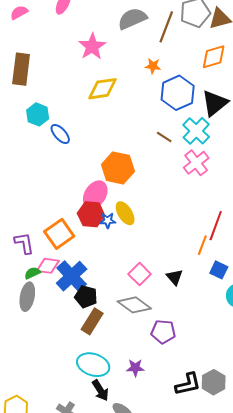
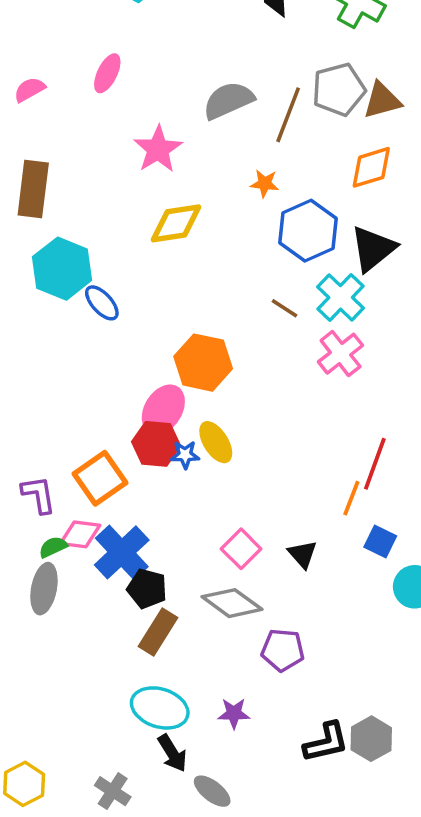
cyan hexagon: (38, 114) -> (62, 269), size x1.5

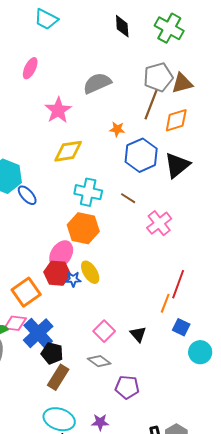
brown line: (288, 115) -> (151, 104), moved
cyan cross: (341, 297) -> (88, 192), moved, turned -32
gray diamond: (232, 603) -> (99, 361), size x0.7

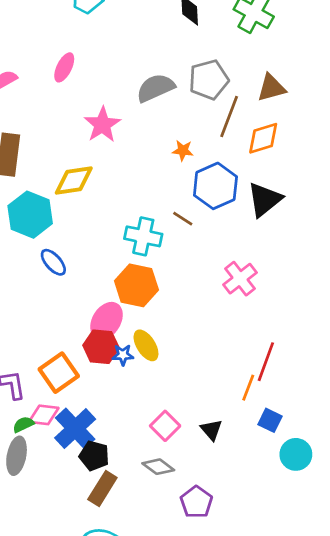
gray pentagon: (158, 77) -> (209, 80), moved
yellow diamond: (68, 151) -> (74, 181), moved
blue ellipse: (27, 195) -> (53, 262), moved
brown line: (128, 198) -> (183, 219), moved
purple pentagon: (127, 387) -> (196, 502), turned 30

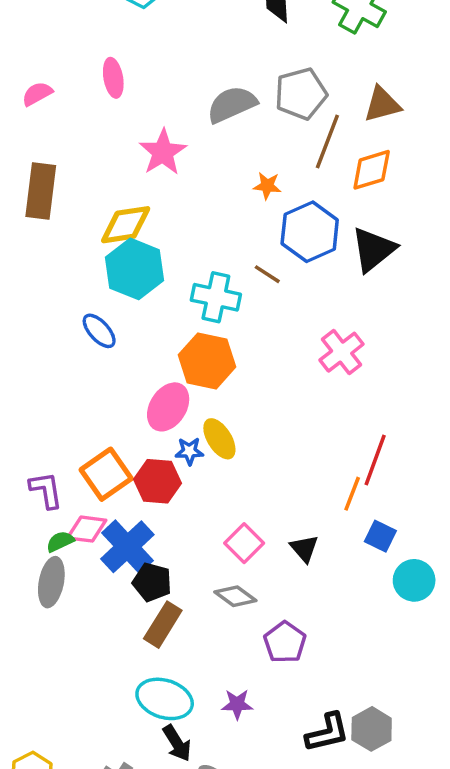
pink ellipse: (64, 67) -> (113, 78), turned -36
cyan hexagon: (30, 215) -> (134, 269), moved
red hexagon: (101, 347) -> (157, 481), moved

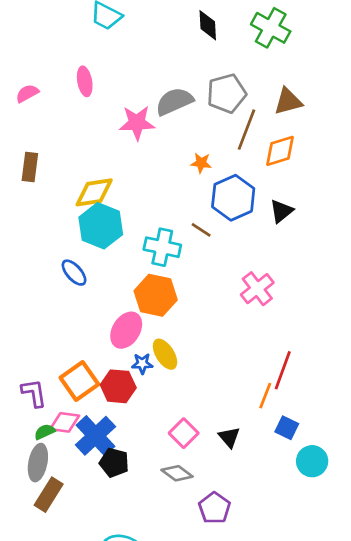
pink star: (163, 152) -> (137, 123), moved, turned 30
brown rectangle: (41, 191) -> (30, 167), size x0.7
black triangle: (373, 249) -> (281, 211), size x0.7
brown rectangle: (163, 625) -> (49, 495), moved

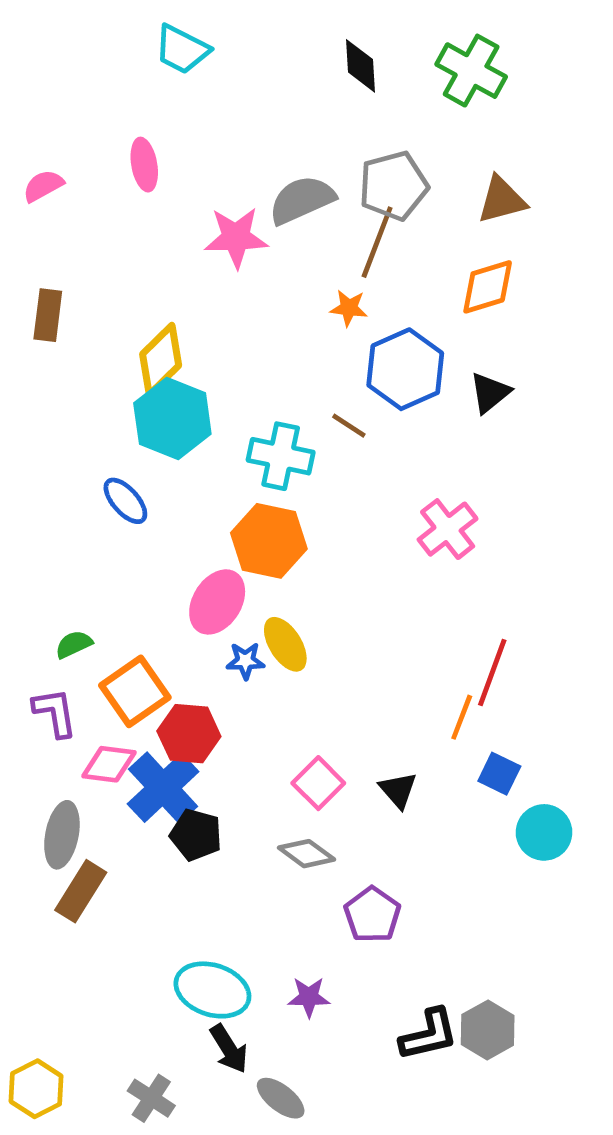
brown line: (247, 130) -> (377, 242), moved
yellow diamond: (94, 192) -> (161, 360), turned -36
red hexagon: (118, 386) -> (189, 734), moved
green semicircle: (45, 432) -> (74, 644), moved

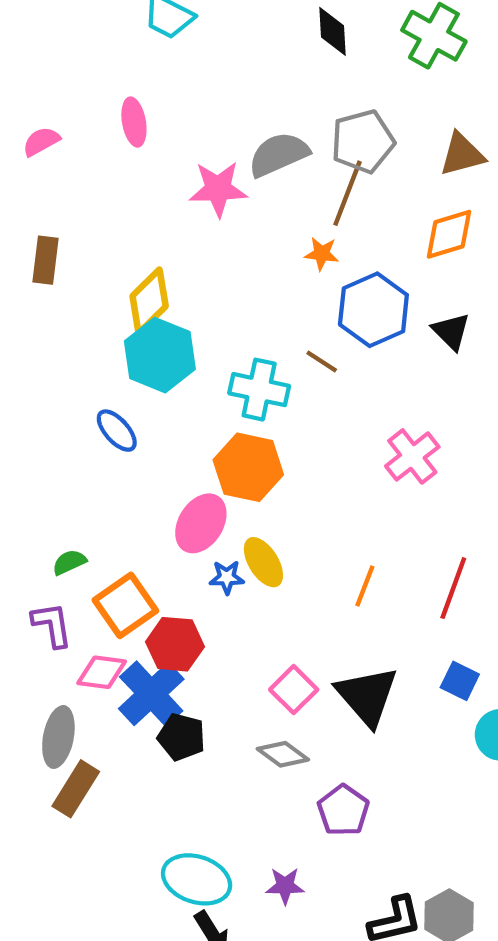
black triangle: (490, 393) -> (451, 331), turned -36
orange line: (462, 717) -> (365, 586), moved
black triangle: (398, 790) -> (367, 696), size x1.8

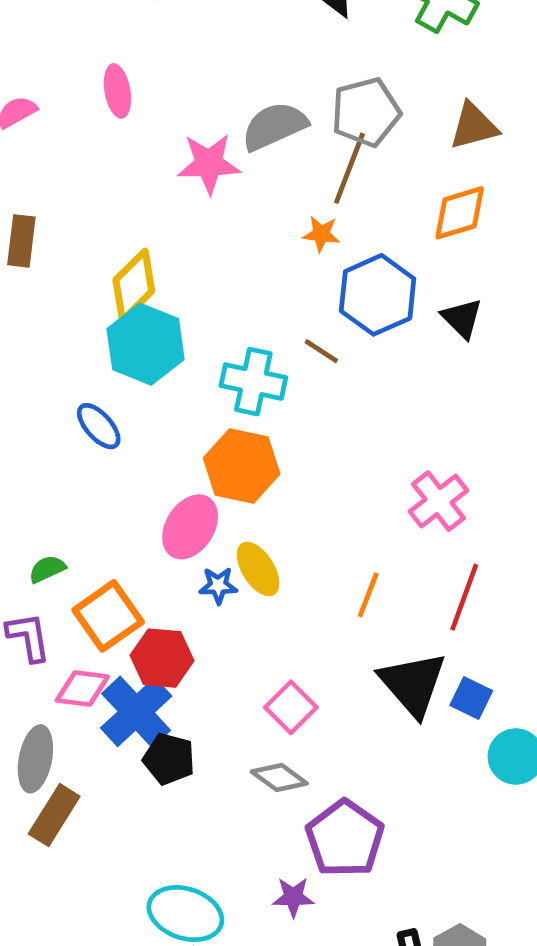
pink cross: (412, 456) -> (438, 501), moved
black triangle: (367, 696) -> (413, 684), moved
purple pentagon: (343, 810) -> (345, 839), size x1.4
purple star: (285, 886) -> (293, 897), moved

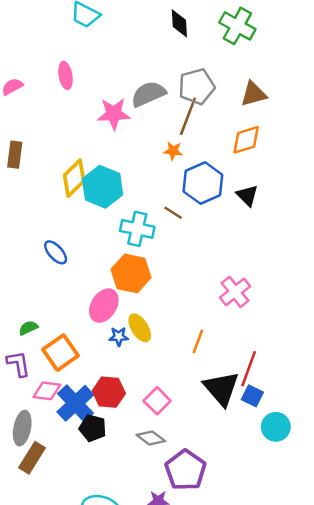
cyan hexagon: (146, 344) -> (103, 187), moved
red line: (464, 597) -> (249, 369), moved
red hexagon: (162, 658) -> (109, 392), moved

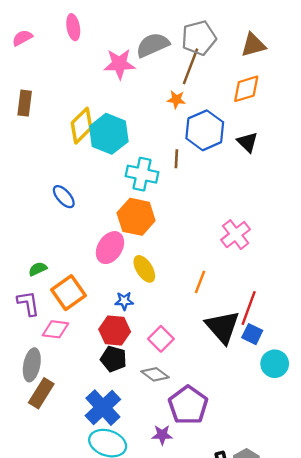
brown line: (173, 213) -> (176, 159), turned 60
blue star: (119, 337) -> (124, 301), moved
blue cross: (75, 403) -> (103, 408), moved
black pentagon: (93, 428) -> (114, 359), moved

